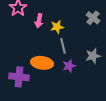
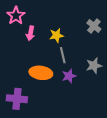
pink arrow: (39, 21) -> (30, 33), moved
purple cross: (19, 77) -> (17, 99), moved

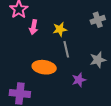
gray cross: (94, 26) -> (98, 20), turned 32
purple star: (69, 76) -> (79, 80), moved

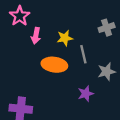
gray line: (66, 49) -> (83, 54), moved
orange ellipse: (44, 67) -> (54, 65), moved

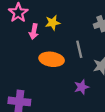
yellow star: (65, 38) -> (53, 23), moved

